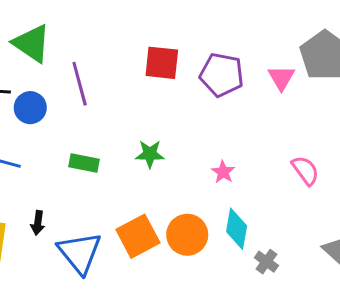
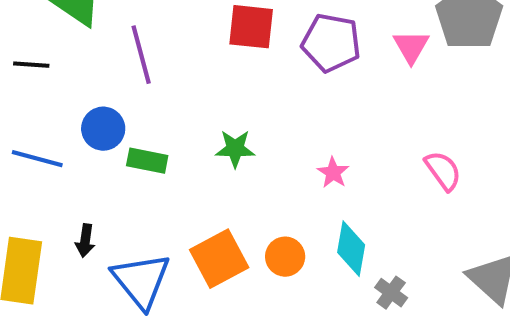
blue circle: (30, 108) -> (103, 129), moved
orange circle: (187, 235) -> (285, 257), size x0.7

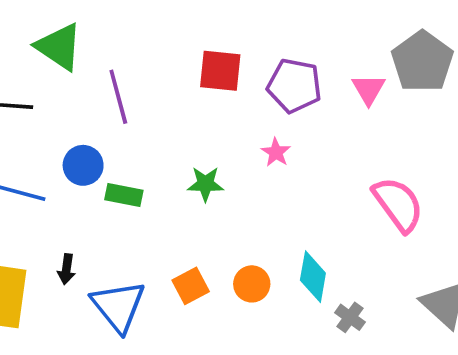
pink semicircle: (443, 171) -> (398, 204), size x1.5
pink star: (333, 173) -> (276, 152), moved
orange square: (219, 259) -> (191, 286), size x0.7

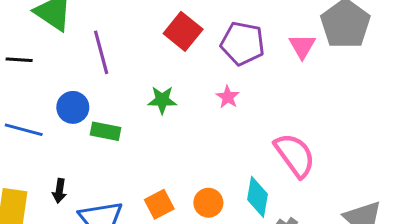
red square: (220, 71) -> (183, 31), turned 33
green star: (205, 184) -> (162, 100), moved
pink semicircle: (398, 204) -> (295, 155), moved

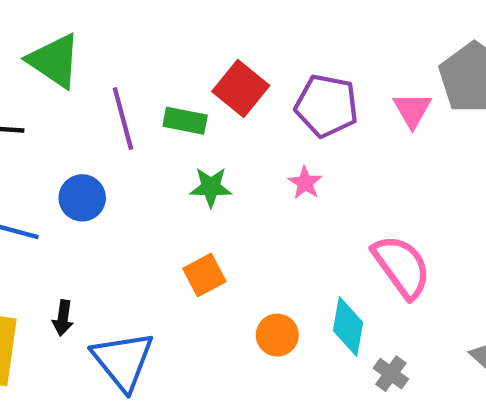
green rectangle: (106, 131) -> (185, 121), moved
orange square: (159, 204) -> (204, 275), moved

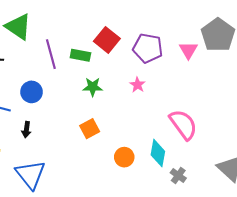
black arrow: (63, 318) -> (26, 130), moved
blue triangle: (123, 361) -> (30, 174), moved

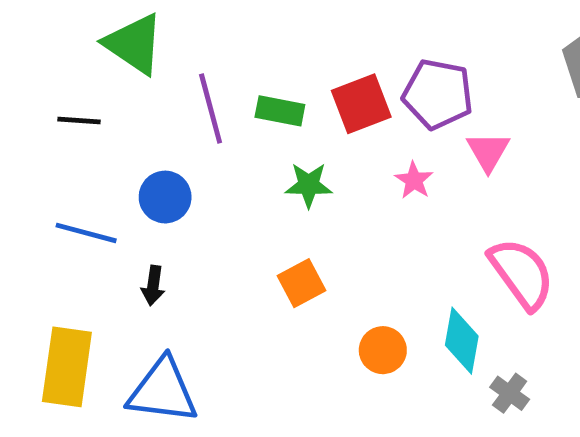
red square: (107, 40) -> (361, 104), moved, turned 30
pink triangle: (188, 50) -> (488, 152), moved
blue triangle: (30, 174) -> (163, 391), turned -44

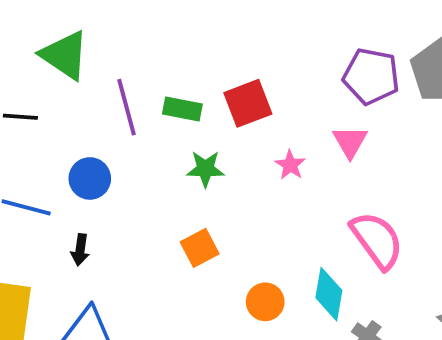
purple pentagon: (438, 94) -> (371, 76), moved

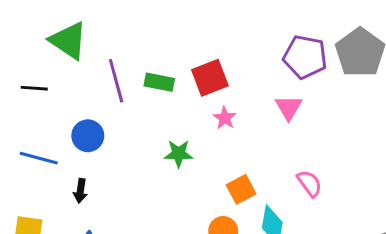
pink star: (290, 165) -> (225, 118), moved
green star: (205, 169) -> (179, 154), moved
pink semicircle: (377, 240) -> (309, 183), size x0.6
orange square: (200, 248) -> (241, 189), moved

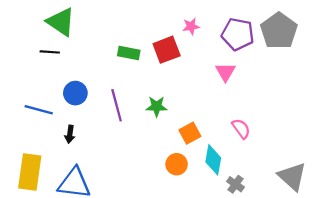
purple line: (116, 81) -> (117, 105), moved
black line: (34, 88) -> (50, 52), moved
pink star: (225, 118) -> (191, 26), moved, turned 30
green star: (179, 154) -> (157, 106), moved

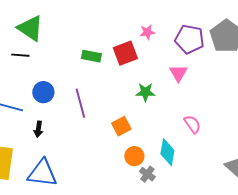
green star: (157, 106) -> (145, 92), moved
orange square: (190, 133) -> (121, 126), moved
gray cross: (235, 184) -> (147, 174), moved

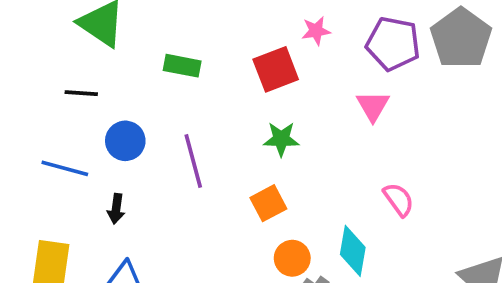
black line: (20, 55) -> (81, 93), moved
green rectangle: (91, 56) -> (182, 66), moved
green star: (145, 92) -> (281, 139), moved

